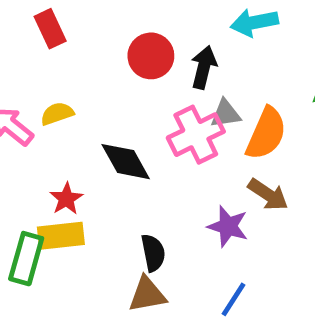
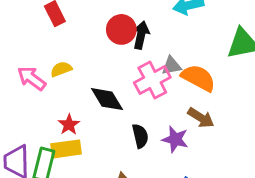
black arrow: (204, 67) -> (141, 35), moved
orange semicircle: (266, 134) -> (198, 78), turned -84
black semicircle: (153, 253) -> (140, 136), moved

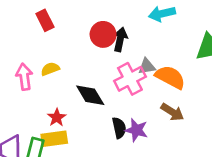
pink arrow: (32, 78) -> (24, 77), turned 45
purple star: (175, 139) -> (136, 130), moved

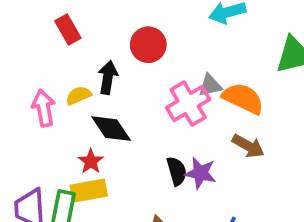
black arrow: (120, 39) -> (108, 77), moved
black diamond: (90, 95) -> (111, 129), moved

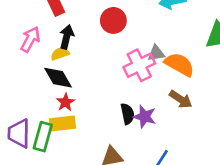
black arrow: (108, 77) -> (67, 37), moved
pink arrow: (44, 108) -> (30, 39), moved, turned 35
black diamond: (111, 129) -> (58, 78), moved

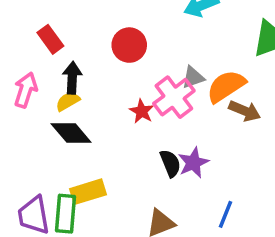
orange semicircle: (179, 64) -> (226, 86), turned -52
brown arrow: (181, 99) -> (245, 111), moved
red star: (65, 102) -> (142, 111), moved
purple star: (145, 117) -> (193, 163), turned -30

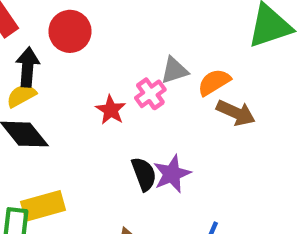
red circle: (129, 45) -> (70, 31), moved
orange semicircle: (226, 86) -> (214, 82), size x0.7
pink cross: (174, 97) -> (150, 94), size x0.6

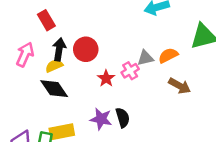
red circle: (70, 31) -> (86, 49), moved
orange semicircle: (214, 82) -> (168, 55), moved
purple star: (172, 174) -> (101, 119), moved, turned 30

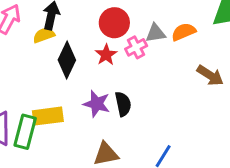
red circle: (86, 49) -> (114, 23), moved
brown arrow: (180, 86) -> (210, 75), moved
black diamond: (54, 89) -> (67, 60), moved, turned 56

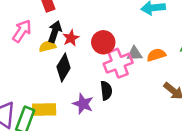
pink cross: (136, 47) -> (118, 63), size x1.6
red star: (106, 55) -> (71, 38), moved
black semicircle: (123, 104) -> (106, 91), moved

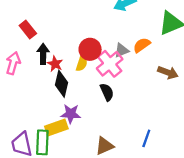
red star: (71, 38) -> (55, 64), moved
yellow semicircle: (47, 46) -> (82, 63), moved, turned 140
purple star: (83, 104) -> (71, 114), moved

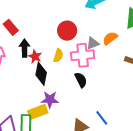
red circle: (90, 49) -> (67, 31), moved
pink cross: (110, 64) -> (83, 55), turned 35
blue line: (146, 138) -> (102, 118), moved, turned -56

